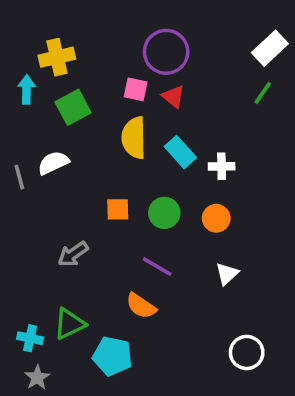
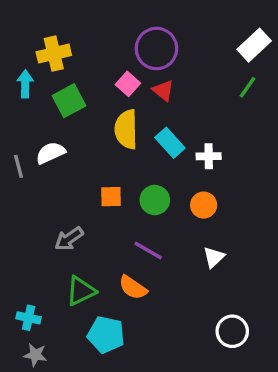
pink square: (136, 89) -> (128, 84), turned 30
green triangle: (69, 324) -> (81, 291), moved
gray star: (37, 378) -> (35, 355), turned -30

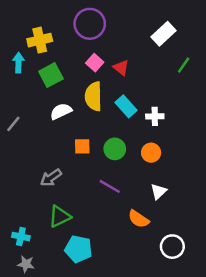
white rectangle: (254, 45) -> (164, 34), moved
purple circle: (156, 49) -> (90, 24), moved
white semicircle: (50, 153) -> (61, 111), moved
gray line: (18, 166) -> (13, 124), turned 54
orange semicircle: (133, 288) -> (139, 219), moved

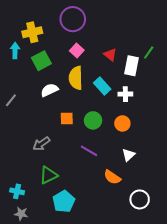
white rectangle: (164, 34) -> (132, 66), moved, turned -36
red triangle: (121, 68) -> (110, 55), moved
cyan pentagon: (78, 249) -> (64, 201), turned 30

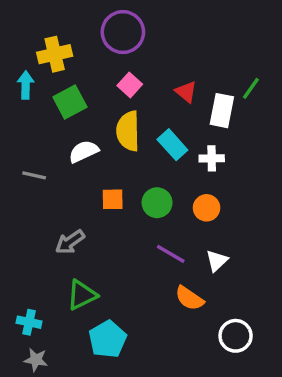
gray line: (11, 100) -> (34, 175), moved, turned 64
purple line: (89, 151) -> (171, 254), moved

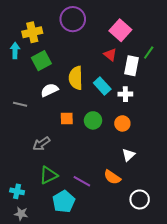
pink square: (130, 85) -> (120, 30), moved, size x1.5
purple line: (171, 254) -> (82, 181), moved

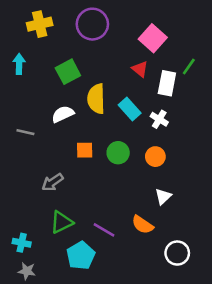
yellow cross: (32, 32) -> (40, 24), moved
green square: (41, 61) -> (68, 72), moved
white cross: (125, 94) -> (159, 119), turned 32

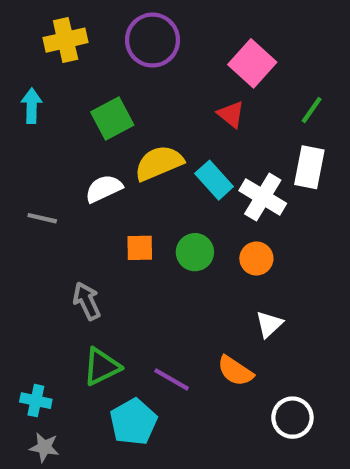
white rectangle: (167, 83) -> (309, 167), moved
yellow semicircle: (96, 99) -> (159, 163), turned 68
white cross: (159, 119) -> (263, 197), size x1.5
gray arrow: (52, 182) -> (87, 301), turned 100

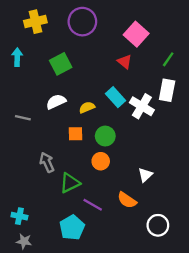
yellow semicircle: (159, 163) -> (87, 107), moved, size x0.6
orange circle: (256, 259) -> (101, 161), moved
green triangle: (102, 367) -> (70, 183), moved

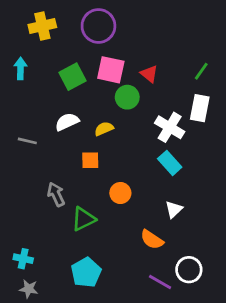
pink square: (136, 34) -> (111, 70), moved, turned -30
cyan rectangle: (116, 97) -> (170, 163), moved
green circle: (105, 136) -> (127, 97), moved
purple line: (93, 205) -> (160, 282), moved

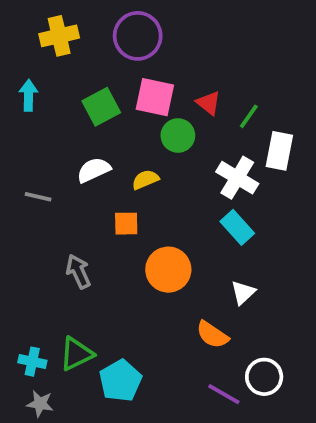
green line: (201, 71) -> (249, 116), moved
orange circle: (120, 193) -> (168, 270), size x1.5
green triangle: (83, 219) -> (76, 354), moved

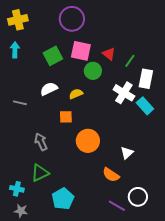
yellow cross: (59, 36) -> (18, 20), moved
cyan rectangle: (237, 227) -> (145, 106), moved
green triangle: (76, 354) -> (40, 173), moved

